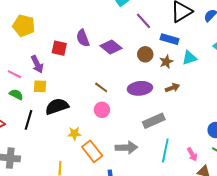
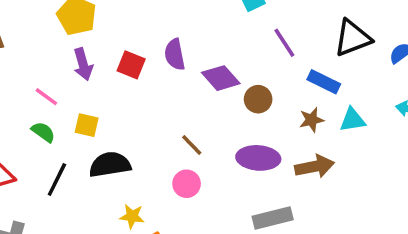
brown circle: (145, 54) -> (258, 99), moved
purple arrow: (37, 64) -> (83, 64), moved
brown arrow: (172, 88) -> (315, 166), size x1.5

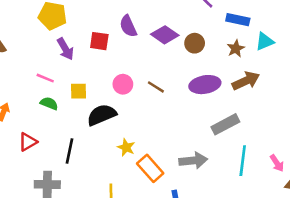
black line: (57, 180) -> (69, 151), moved
pink circle: (187, 184) -> (123, 84), moved
yellow star: (132, 216) -> (126, 147), turned 30

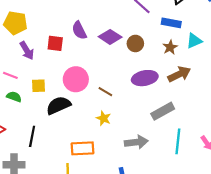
pink circle: (123, 84) -> (76, 79), size x1.5
brown line: (156, 87) -> (105, 92), moved
yellow star: (126, 147) -> (104, 118), moved
orange rectangle: (150, 168) -> (82, 148), moved, turned -50

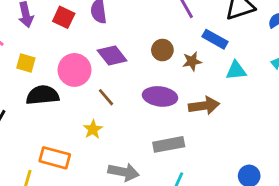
purple diamond: (110, 37) -> (112, 56), moved
brown star: (170, 47) -> (192, 61), moved

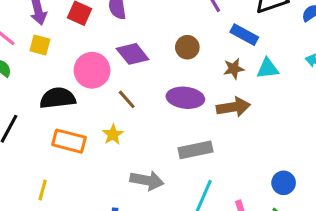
brown star: (192, 61) -> (234, 69), moved
yellow square: (26, 63) -> (40, 45), moved
orange rectangle: (55, 158) -> (69, 141), moved

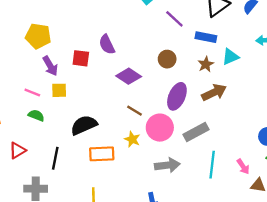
pink circle: (92, 70) -> (160, 128), moved
purple ellipse: (185, 98) -> (177, 96), turned -56

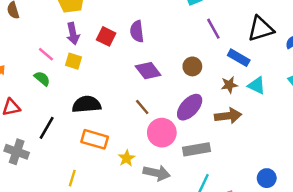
cyan triangle: (230, 57) -> (257, 85), turned 30
yellow star: (132, 139) -> (127, 158), moved

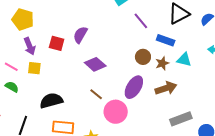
purple semicircle: (137, 31) -> (80, 35), turned 48
brown circle: (192, 66) -> (143, 57), moved
gray rectangle: (197, 149) -> (181, 119), moved

